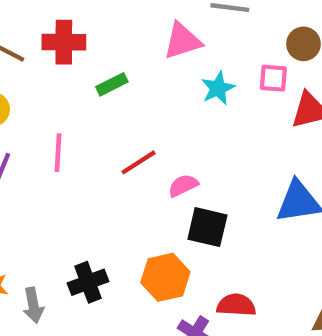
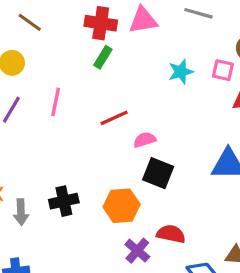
pink triangle: (182, 41) -> (143, 20), moved
red cross: (64, 42) -> (101, 23), moved
green rectangle: (112, 84) -> (103, 57), turned -40

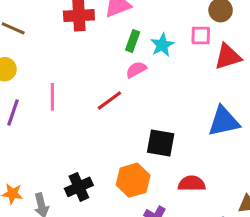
green rectangle: (103, 57) -> (133, 41), moved
pink semicircle: (145, 140) -> (136, 70), moved
red semicircle: (171, 234) -> (192, 184), moved

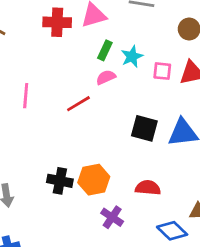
pink square: (201, 36) -> (162, 71), moved
black square: (161, 143) -> (144, 128), moved
black cross: (79, 187) -> (60, 181), moved, turned 30

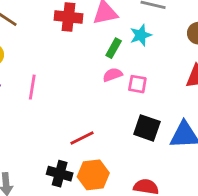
cyan star: (132, 57) -> (141, 35), moved
pink square: (162, 71) -> (137, 84), moved
red line: (78, 104) -> (82, 138), moved

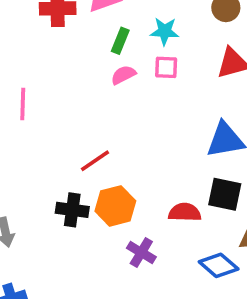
cyan star: (141, 35) -> (165, 31), moved, turned 30
pink square: (137, 84) -> (166, 67), moved
black square: (147, 128) -> (225, 194), moved

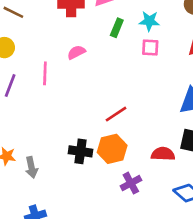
pink semicircle: (123, 75) -> (76, 52), moved
red line: (95, 161) -> (116, 114), moved
purple cross: (141, 252) -> (131, 183), turned 30

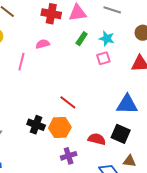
pink square: (150, 48) -> (103, 58), turned -32
pink semicircle: (76, 52) -> (43, 44), moved
red line: (116, 114) -> (68, 102), turned 60

